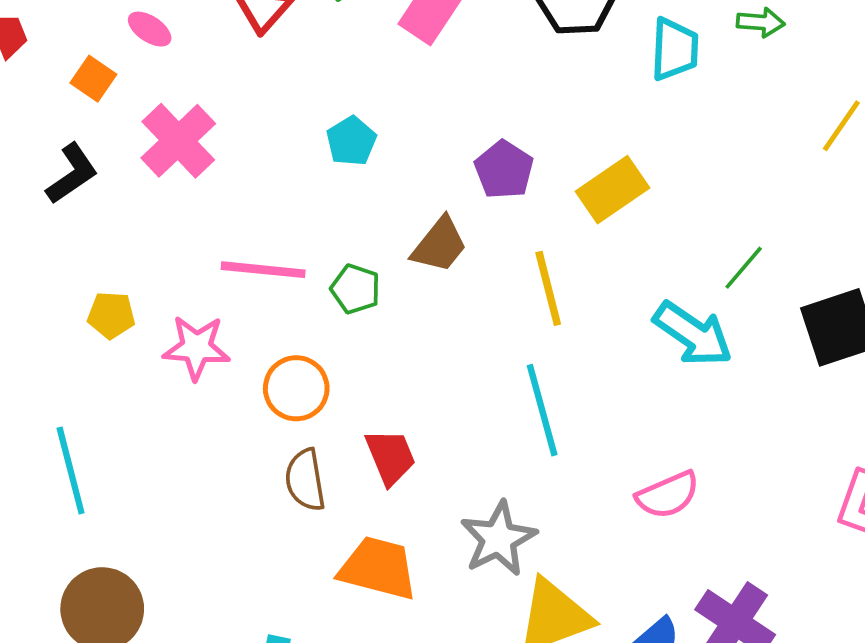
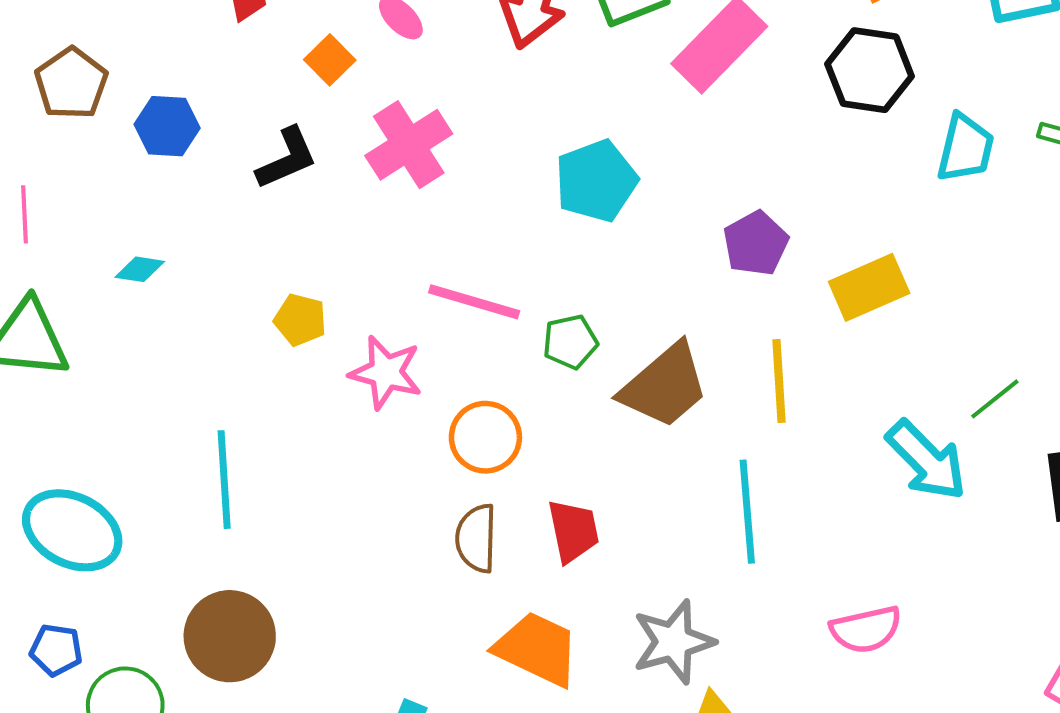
cyan pentagon: (351, 141) -> (596, 181), size x1.5
brown trapezoid: (440, 245) -> (665, 386), moved, size x1.4
green pentagon: (355, 289) -> (570, 342), turned 30

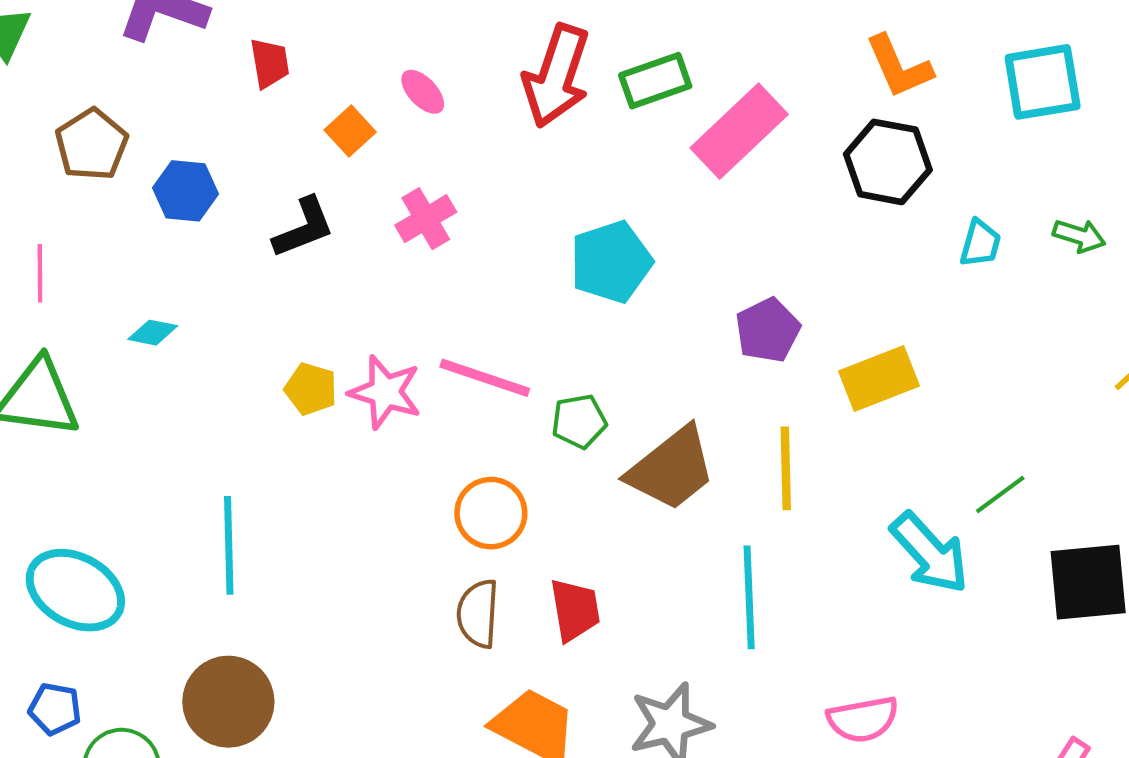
pink cross: (409, 145) -> (426, 219), size x0.7
cyan trapezoid: (965, 148) -> (980, 243), size x0.7
pink star: (386, 372) -> (385, 392), moved

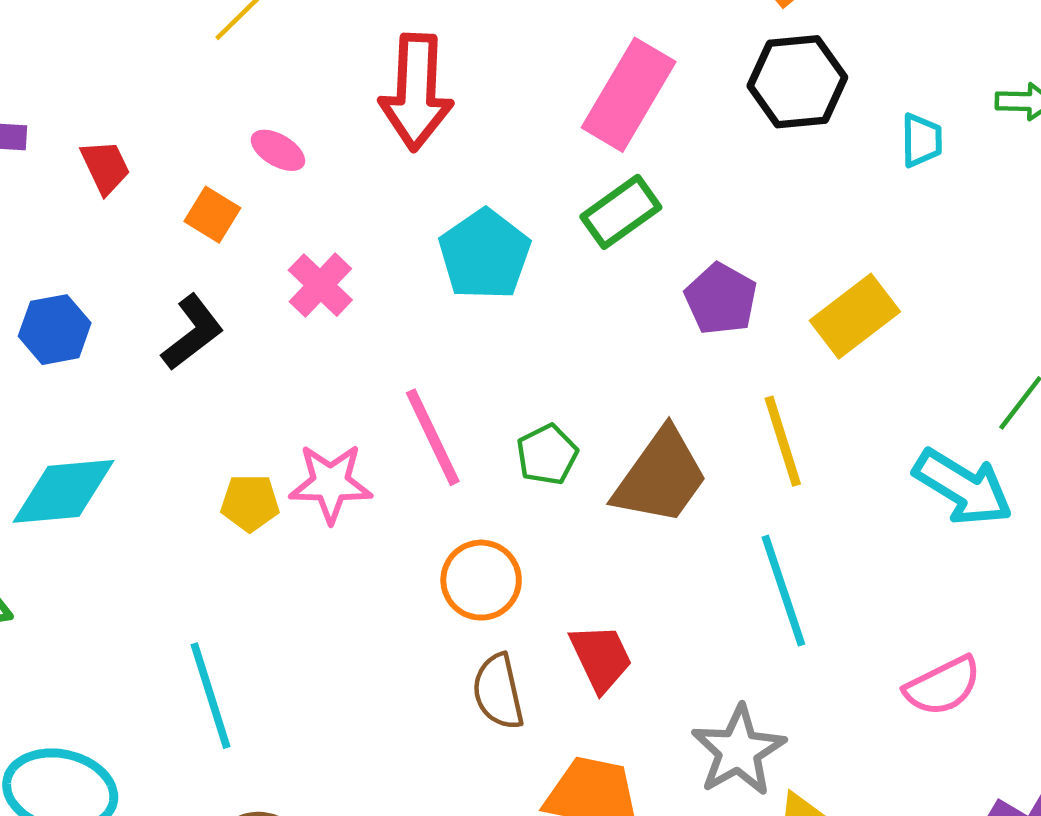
green rectangle: (655, 81) -> (621, 212), moved
cyan pentagon: (611, 262) -> (485, 255), moved
cyan diamond: (153, 333) -> (63, 491), size x2.0
pink line: (485, 378) -> (433, 437), turned 62

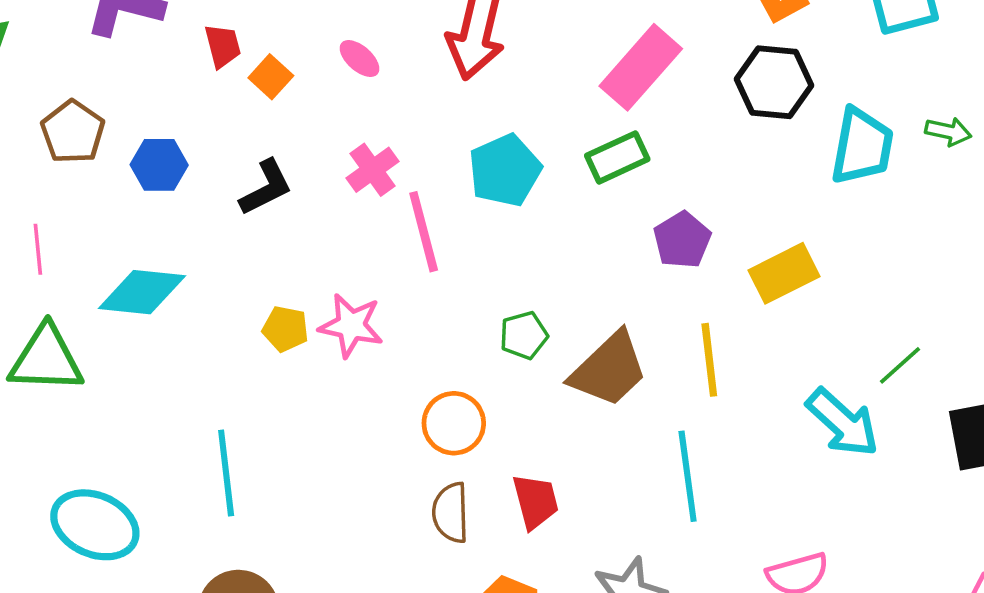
cyan trapezoid: (922, 140) -> (862, 146), size x1.8
orange square: (212, 215) -> (271, 77), moved
pink line: (433, 437) -> (424, 232), moved

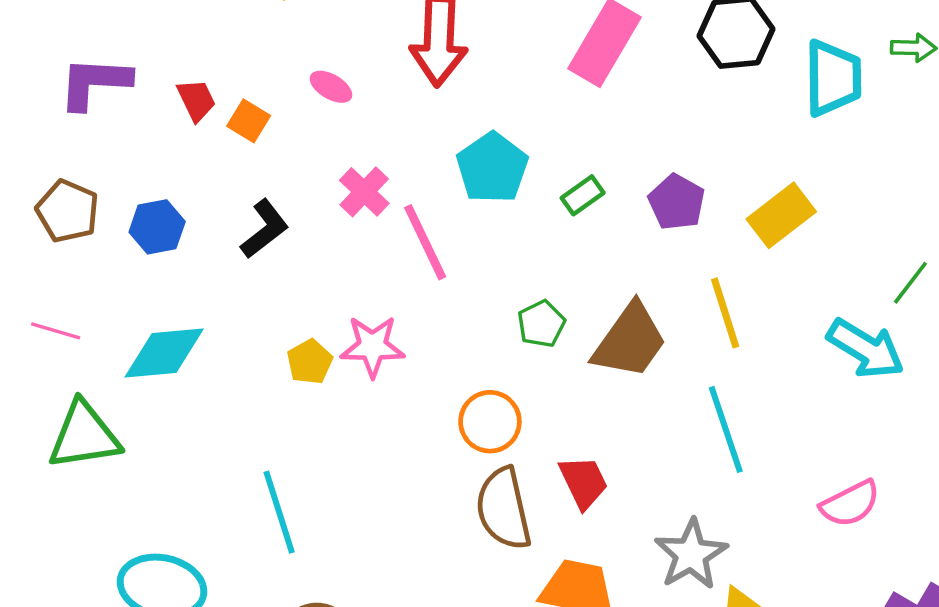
green rectangle: (617, 157) -> (583, 195), moved, size x0.7
pink line: (38, 249) -> (56, 331), turned -57
yellow pentagon: (285, 329) -> (310, 362), turned -30
brown semicircle: (451, 513) -> (504, 509), size x1.4

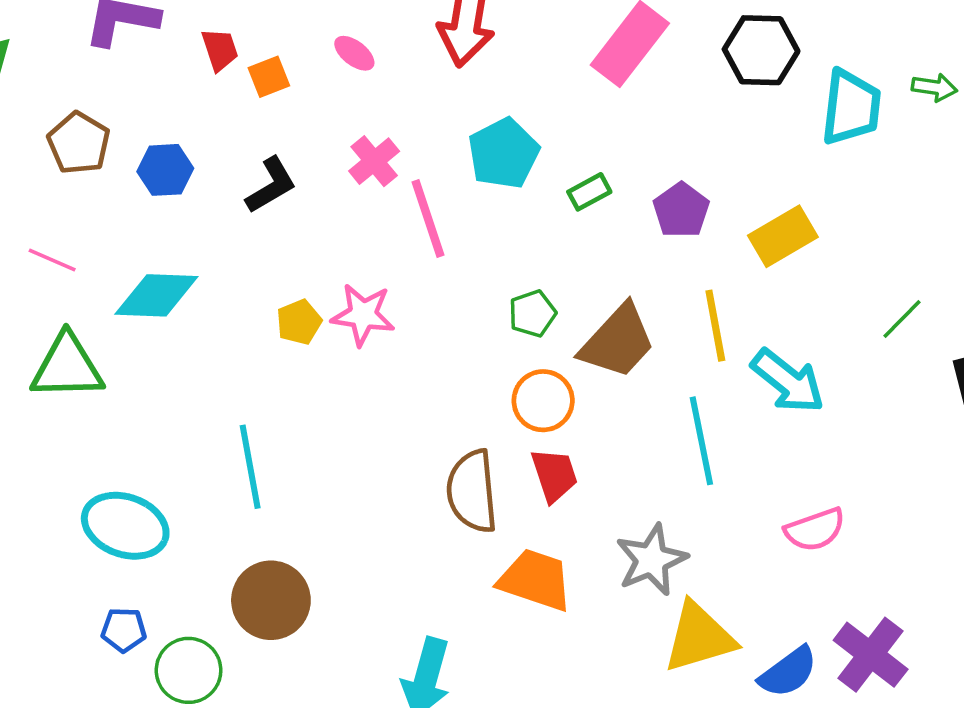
orange square: (249, 121) -> (269, 77), turned 30
cyan arrow: (866, 349) -> (788, 381), moved
orange circle: (490, 422) -> (543, 401), moved

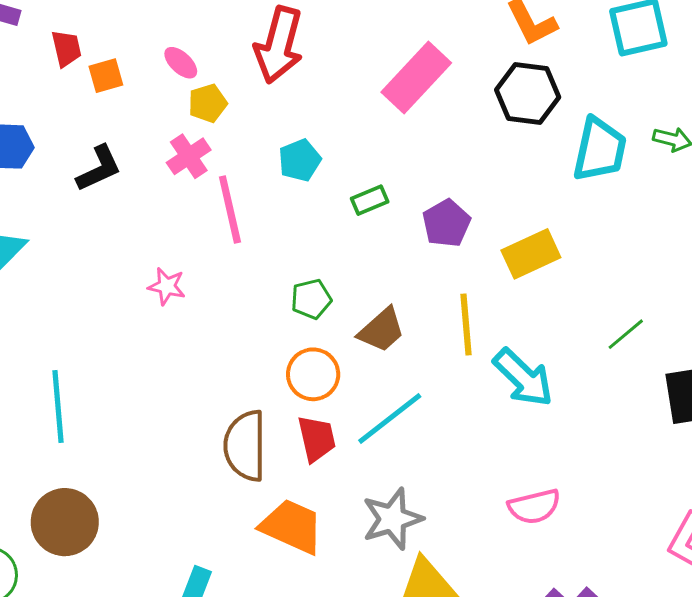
cyan pentagon: (504, 153) -> (300, 160), size x0.7
pink star: (363, 315) -> (167, 286), size x0.7
yellow pentagon: (299, 322) -> (208, 103), moved
brown trapezoid: (618, 341) -> (382, 330), size x0.7
cyan line: (701, 441) -> (390, 419), moved, turned 58

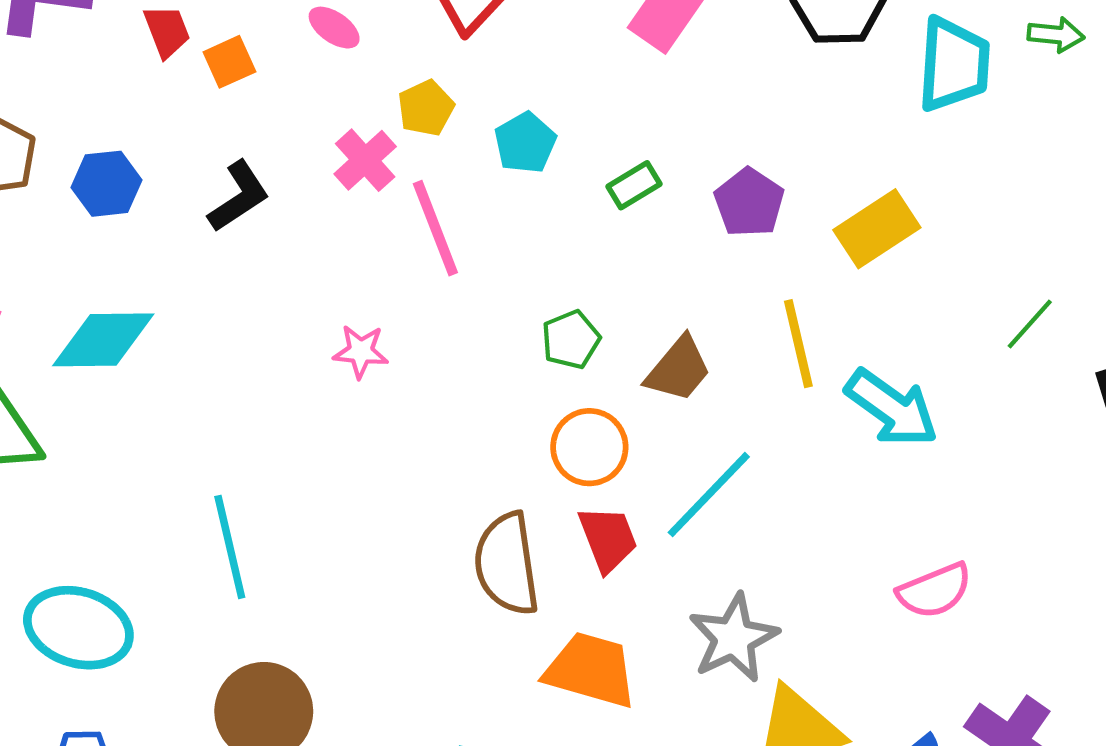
yellow pentagon: (208, 103) -> (426, 108), moved

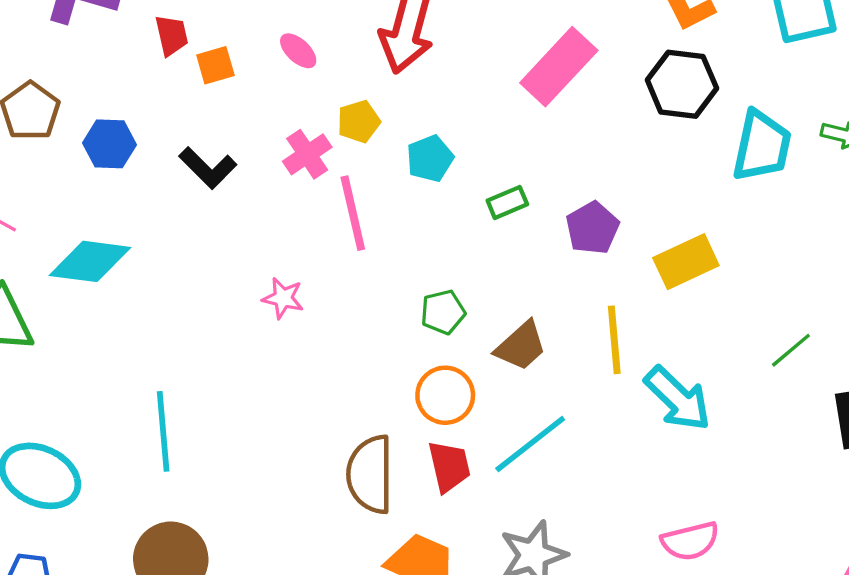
black L-shape: (239, 196) -> (208, 168), turned 70

